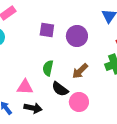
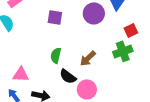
purple circle: (77, 36) -> (94, 13), moved
pink triangle: (25, 87) -> (21, 74), moved

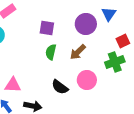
green semicircle: (56, 55) -> (51, 52), moved
brown arrow: (88, 58) -> (78, 52), moved
pink circle: (87, 89) -> (87, 80), moved

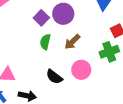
purple circle: (86, 24) -> (63, 14), moved
purple square: (47, 28) -> (41, 18), turned 35

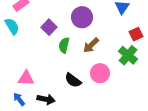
purple square: (41, 18) -> (49, 27), moved
green cross: (109, 52) -> (128, 55), turned -30

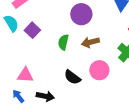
purple square: (49, 27) -> (32, 30), moved
brown arrow: (91, 45) -> (90, 42), turned 30

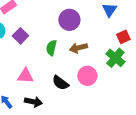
pink triangle: (25, 75) -> (25, 76), moved

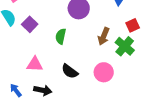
brown arrow: (78, 48) -> (104, 36), moved, turned -54
pink circle: (87, 76) -> (104, 72), moved

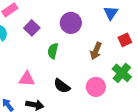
purple square: (30, 24) -> (32, 28), moved
green cross: (125, 46) -> (122, 73), moved

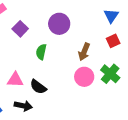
blue triangle: (111, 13) -> (111, 16), moved
black semicircle: (62, 86) -> (38, 87), moved
pink circle: (96, 87) -> (84, 77), moved

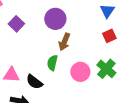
green semicircle: (41, 52) -> (52, 63), moved
brown arrow: (84, 52) -> (64, 42), moved

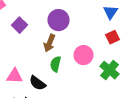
brown arrow: (64, 42) -> (50, 43), moved
pink circle: (80, 72) -> (84, 55), moved

